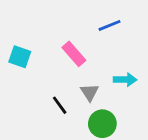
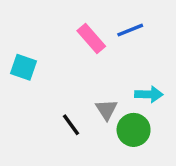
pink rectangle: (74, 54) -> (91, 38), moved
green circle: (102, 124) -> (134, 130), moved

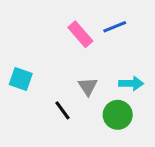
cyan square: (24, 67) -> (21, 79), moved
gray triangle: (106, 110) -> (88, 86), moved

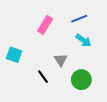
pink rectangle: (80, 34) -> (45, 25), moved, turned 72
cyan arrow: (131, 83) -> (83, 40), moved, turned 35

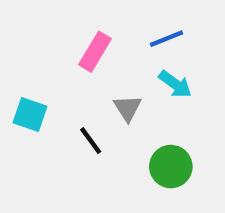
gray triangle: (61, 60) -> (127, 108), moved
black line: (43, 77) -> (91, 141), moved

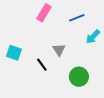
pink rectangle: (95, 52) -> (44, 13), moved
cyan arrow: (175, 84) -> (93, 37), moved, turned 98

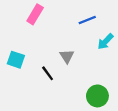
pink rectangle: (44, 13) -> (35, 14), moved
green circle: (79, 77) -> (97, 96), moved

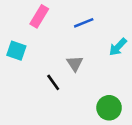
blue line: (87, 20) -> (84, 23), moved
cyan square: (16, 60) -> (16, 51), moved

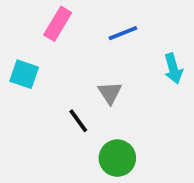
cyan arrow: (118, 47) -> (173, 69), turned -60
green circle: (109, 108) -> (117, 158), moved

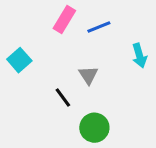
pink rectangle: (58, 24) -> (64, 19), moved
cyan square: (24, 74) -> (19, 60), turned 30

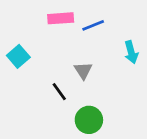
pink rectangle: (64, 19) -> (61, 18), turned 55

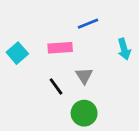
pink rectangle: (61, 18) -> (60, 48), moved
gray triangle: (83, 70) -> (84, 76), moved

